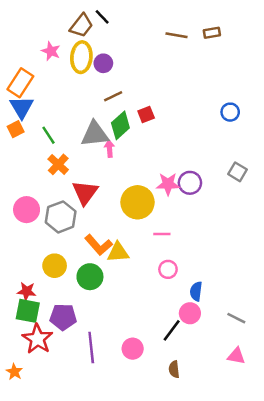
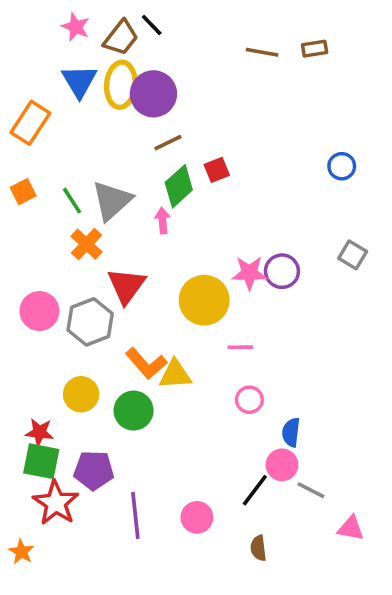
pink star: (51, 51) -> (76, 27), moved
purple circle: (103, 63) -> (153, 94), size x1.6
blue triangle: (22, 107) -> (79, 81), moved
gray triangle: (95, 134) -> (112, 201), moved, turned -36
gray line: (236, 318) -> (311, 490), moved

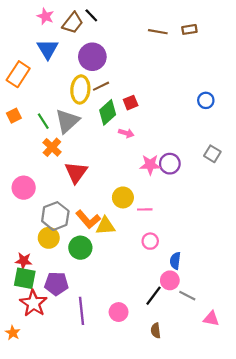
yellow ellipse: (121, 85) -> (80, 89), moved
pink arrow: (163, 221) -> (126, 133), moved, turned 112
yellow circle: (204, 300) -> (123, 197), moved, size x0.7
gray hexagon: (90, 322) -> (55, 216), moved

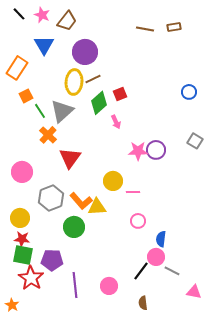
black line: (91, 15) -> (19, 14), moved
orange square: (14, 116) -> (26, 96), moved
pink arrow: (126, 133) -> (116, 122), turned 48
yellow circle: (49, 238) -> (20, 218), moved

